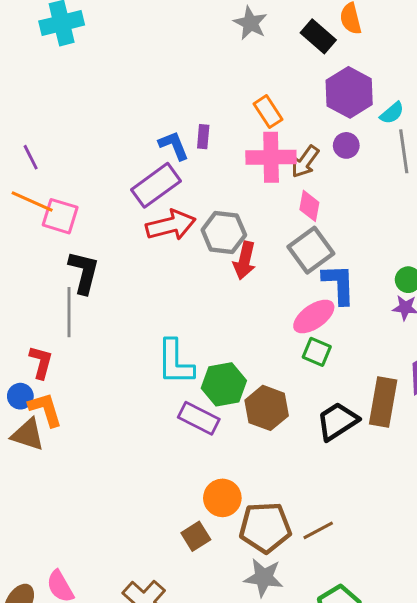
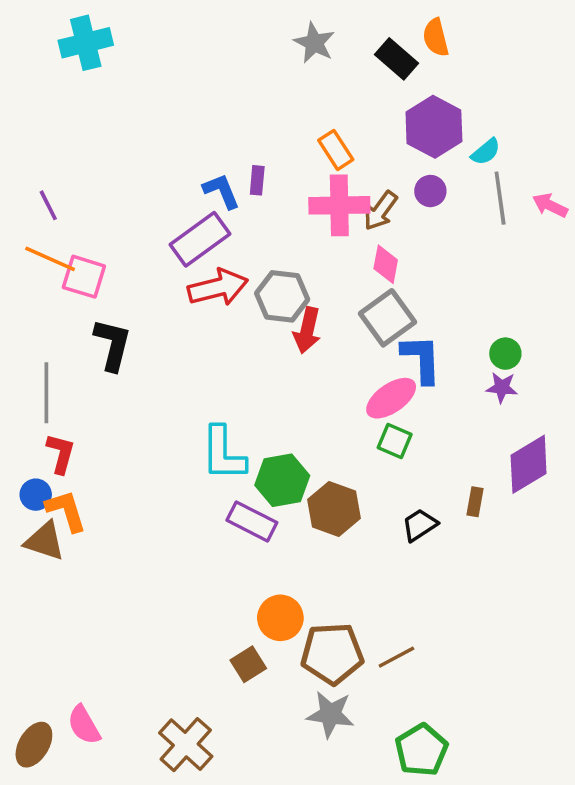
gray line: (69, 312) -> (46, 393), moved
brown rectangle: (383, 402) -> (475, 502), size x0.5
black trapezoid: (337, 421) -> (420, 525), size x0.7

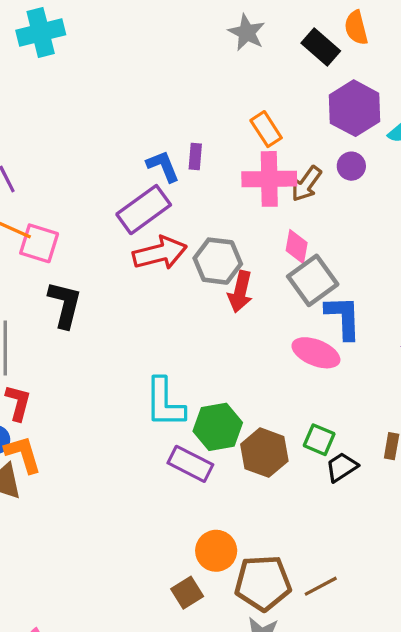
pink diamond: (386, 264) -> (297, 247), moved
pink ellipse: (391, 398) -> (316, 353), turned 57
green square: (395, 441) -> (319, 440), moved

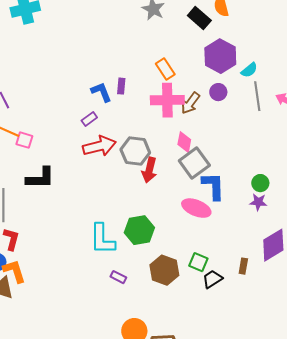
purple rectangle: (144, 210) -> (89, 119), size x0.5
pink square: (39, 243) -> (24, 140), size x0.7
black L-shape: (65, 305) -> (40, 178), turned 76
green hexagon: (218, 427) -> (139, 230), moved
purple rectangle: (190, 464) -> (118, 277), size x0.6

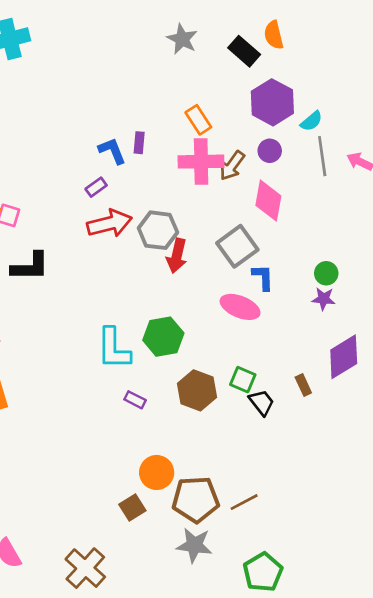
pink diamond: (184, 142) -> (268, 201), moved, size x1.4
blue L-shape: (213, 186) -> (263, 277), size x0.7
brown rectangle: (243, 266) -> (303, 385), turned -35
black trapezoid: (212, 279) -> (262, 402), turned 85

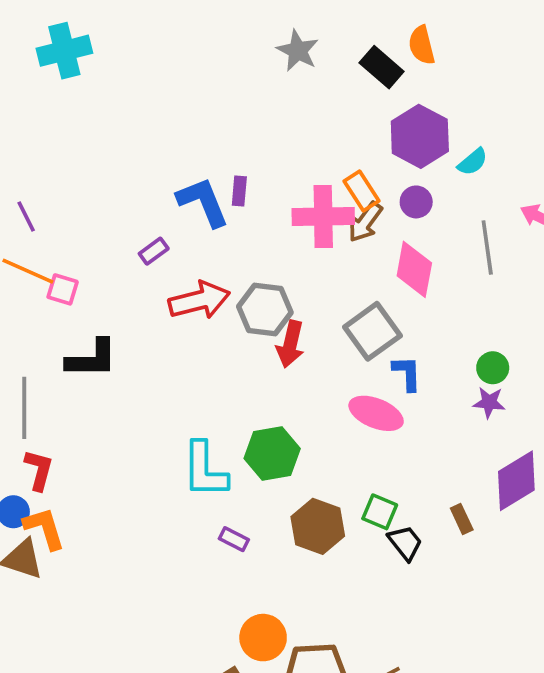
orange rectangle: (198, 120) -> (361, 191), moved
blue L-shape: (112, 151) -> (203, 202), size x1.4
gray line: (322, 156) -> (487, 248), moved
purple rectangle: (96, 187) -> (154, 251), moved

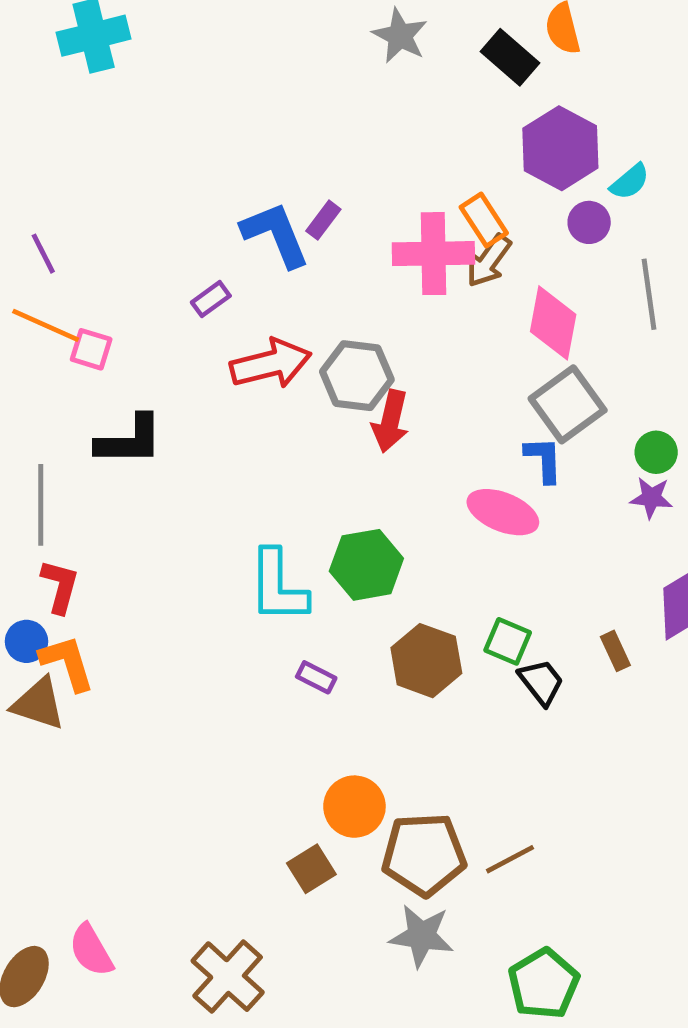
purple rectangle: (239, 191) -> (323, 220), turned 32
purple circle: (416, 202) -> (589, 222), moved
gray square: (372, 331) -> (568, 404), moved

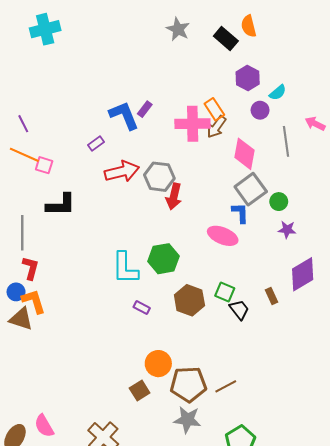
purple hexagon: (560, 148) -> (248, 78), size x0.7
green circle: (656, 452) -> (279, 202), moved

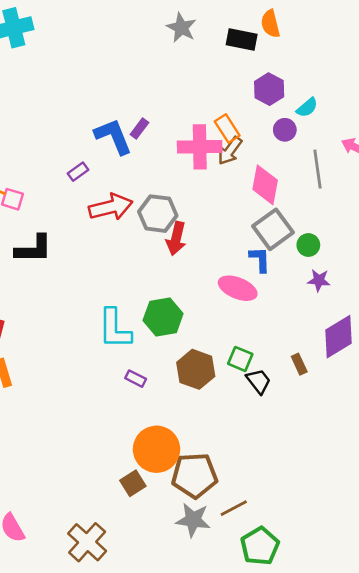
black rectangle: (226, 39) -> (242, 39), turned -30
orange circle: (158, 364) -> (156, 449), size x1.4
brown line: (226, 386) -> (234, 508), moved

